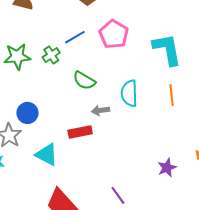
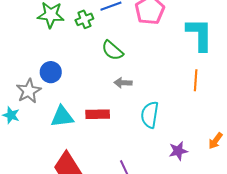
cyan semicircle: (129, 93) -> (150, 115), moved
red rectangle: (80, 132) -> (98, 114), moved
cyan triangle: (47, 155) -> (62, 117), turned -45

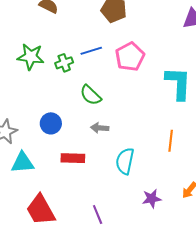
blue circle: (51, 72) -> (51, 123), moved
orange line: (196, 80) -> (171, 141), moved
cyan triangle: (62, 117) -> (23, 163), moved

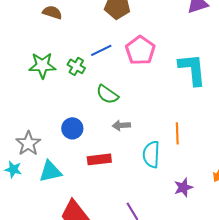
green cross: (64, 63) -> (76, 66), turned -30
orange line: (171, 141) -> (177, 133), moved

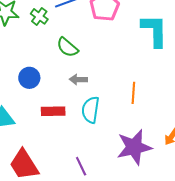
cyan semicircle: (151, 154) -> (91, 110), moved
purple star: (183, 187) -> (134, 147), size x1.8

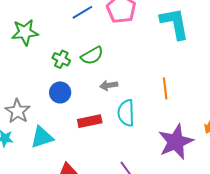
green cross: (39, 16) -> (61, 59), moved
green semicircle: (67, 47) -> (92, 56), turned -60

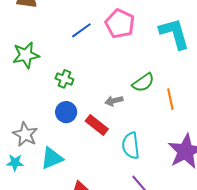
green semicircle: (92, 56) -> (143, 83), moved
cyan semicircle: (126, 113) -> (131, 146), moved
red rectangle: (90, 121) -> (97, 125), moved, turned 55

